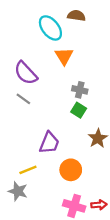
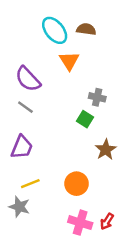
brown semicircle: (76, 16) -> (86, 29), moved
gray cross: (80, 90) -> (97, 97), moved
purple trapezoid: (49, 143) -> (22, 147), moved
red arrow: (99, 205) -> (107, 221), turned 126

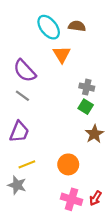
green square: (85, 119) -> (86, 107), moved

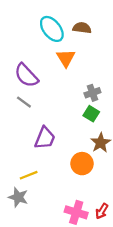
gray cross: (87, 87) -> (92, 93), turned -32
purple trapezoid: (19, 132) -> (45, 138), moved
orange circle: (68, 164) -> (82, 164), moved

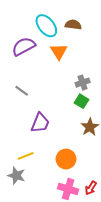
purple semicircle: (26, 75) -> (24, 46), moved, turned 105
orange circle: (82, 164) -> (66, 159), moved

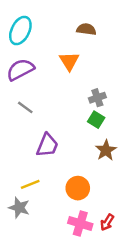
cyan ellipse: (46, 26) -> (20, 31), moved, turned 65
purple semicircle: (24, 46) -> (20, 70), moved

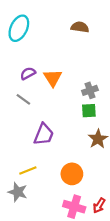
orange triangle: (69, 61) -> (53, 78), moved
purple semicircle: (20, 70) -> (28, 73), moved, size x0.6
green square: (96, 120) -> (89, 111), turned -35

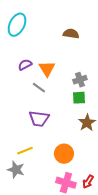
brown semicircle: (80, 27) -> (71, 34), moved
gray line: (23, 99) -> (39, 88), moved
purple trapezoid: (44, 134) -> (39, 119), turned 75

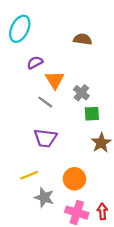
purple semicircle: (25, 65) -> (35, 63), moved
gray cross: (80, 80) -> (81, 93), moved, turned -32
gray star: (16, 170) -> (44, 197), moved
red arrow: (88, 182) -> (102, 211), turned 144

